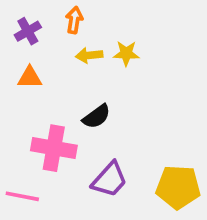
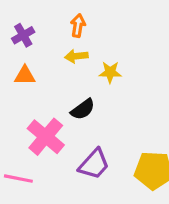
orange arrow: (74, 20) -> (78, 26), moved
yellow star: (126, 53) -> (110, 72), moved
pink cross: (54, 148) -> (46, 137), turned 30

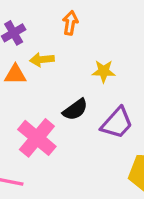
yellow arrow: (76, 56) -> (42, 60), moved
purple trapezoid: (94, 164) -> (117, 123), moved

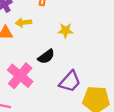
purple trapezoid: (117, 123) -> (70, 81), moved

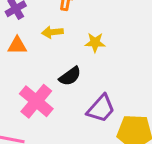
yellow arrow: (24, 23) -> (52, 32), moved

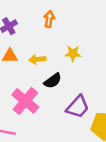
yellow arrow: (52, 32) -> (37, 59), moved

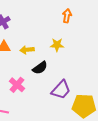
orange arrow: (49, 19) -> (67, 16), moved
pink cross: (25, 101) -> (17, 85), size x0.7

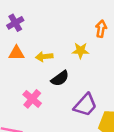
orange arrow: (67, 16) -> (101, 29), moved

